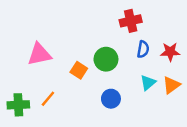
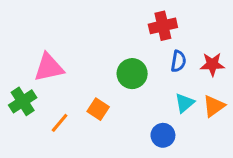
orange square: (79, 70) -> (98, 109), moved
blue circle: (111, 99) -> (163, 135), moved
green cross: (18, 105) -> (23, 101), moved, turned -30

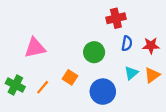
green cross: (23, 101) -> (15, 85), moved, turned -30
blue circle: (163, 135) -> (103, 92), moved, size x1.5

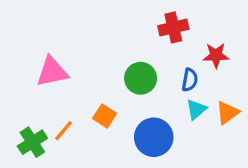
blue semicircle: (127, 43) -> (190, 80), moved
red star: (151, 46) -> (216, 55), moved
green cross: (15, 85) -> (32, 142), moved, turned 30

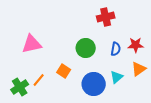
red star: (216, 55) -> (136, 45), moved
cyan triangle: (196, 109) -> (117, 77), moved

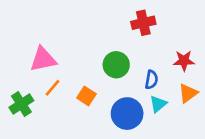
blue semicircle: (116, 49) -> (151, 80), moved
orange line: (39, 80) -> (53, 88), moved
green cross: (20, 87) -> (21, 104), moved

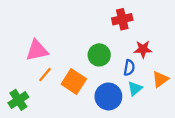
red star: (184, 61) -> (143, 49), moved
orange square: (86, 96) -> (74, 81), size x1.5
green cross: (21, 104) -> (18, 100), moved

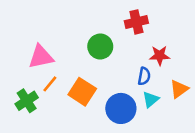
green circle: (99, 55) -> (100, 46), moved
green cross: (18, 100) -> (27, 101), moved

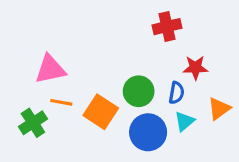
green circle: (100, 46) -> (139, 91), moved
orange line: (50, 84) -> (61, 102), turned 60

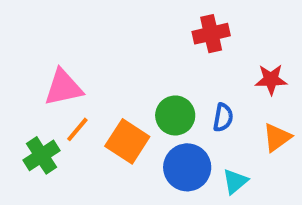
red star: (195, 68) -> (271, 80), moved
orange line: (61, 102) -> (77, 129), turned -60
cyan triangle: (184, 121) -> (235, 181), moved

